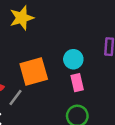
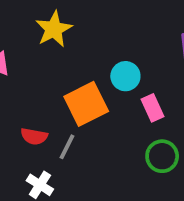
cyan circle: (73, 59) -> (125, 76), moved

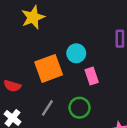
gray line: (67, 147) -> (47, 108), moved
green circle: (162, 156) -> (79, 108), moved

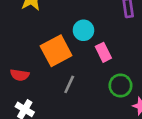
gray line: (47, 108) -> (69, 84), moved
green circle: (79, 108) -> (120, 86), moved

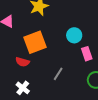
orange square: (56, 51) -> (35, 42), moved

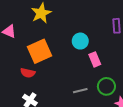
gray line: (58, 74) -> (80, 91), moved, turned 48

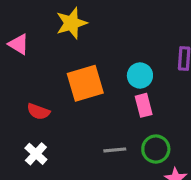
cyan circle: (80, 41) -> (140, 76), moved
orange square: (40, 51) -> (85, 83), moved

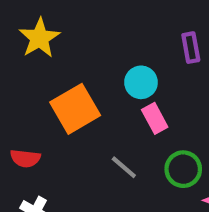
gray line: (115, 150) -> (124, 167), moved, turned 60

